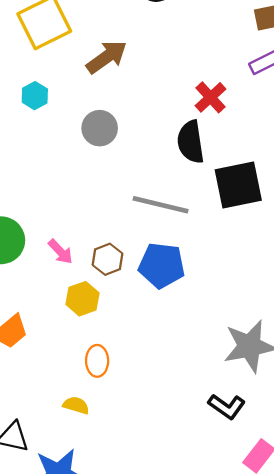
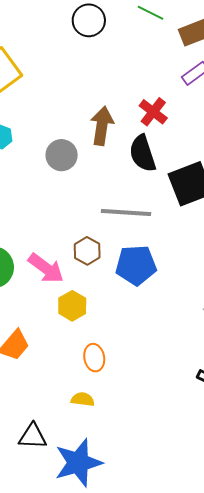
brown arrow: (107, 57) -> (102, 126), moved, turned -36
pink arrow: (60, 252) -> (46, 268), size x1.5
brown hexagon: (108, 259) -> (87, 251), moved

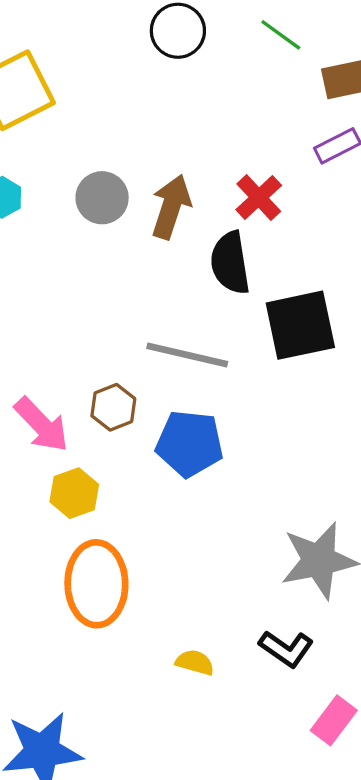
gray circle: (62, 155) -> (102, 198), moved
orange ellipse: (94, 358) -> (96, 584), size x1.8
yellow semicircle: (83, 399) -> (195, 662), moved

